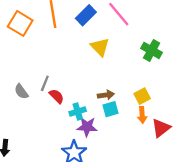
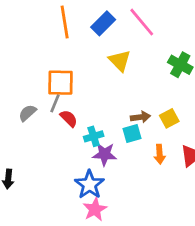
orange square: (20, 23) -> (60, 83), moved, turned -30
gray semicircle: (21, 92) -> (27, 113), turned 84
brown arrow: (106, 95) -> (140, 117), moved
orange arrow: (142, 115) -> (160, 154), moved

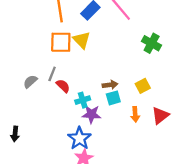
yellow triangle: (120, 61) -> (82, 40), moved
orange square: (60, 83) -> (61, 42), moved
brown arrow: (140, 117) -> (110, 85), moved

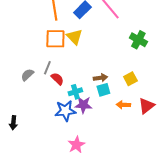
orange arrow: (135, 114) -> (123, 105), turned 96
blue star: (79, 138) -> (65, 111), moved, turned 30

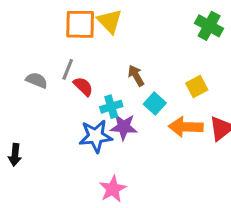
gray semicircle: (27, 75) -> (37, 80), turned 64
brown arrow: (100, 78) -> (136, 76), moved, turned -112
cyan square: (103, 90) -> (155, 104), turned -32
orange arrow: (123, 105) -> (186, 127), size x1.5

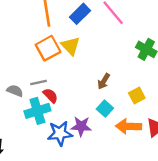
orange square: (80, 24) -> (48, 48), turned -30
gray line: (68, 69) -> (39, 82), turned 56
brown arrow: (136, 76) -> (104, 81), moved, turned -119
cyan cross: (111, 107) -> (37, 111), moved, size x1.5

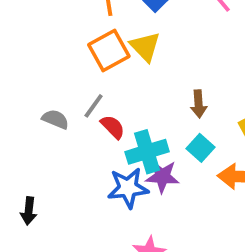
brown arrow: (104, 81) -> (199, 104), turned -35
gray line: (39, 82) -> (94, 106), turned -42
cyan cross: (37, 111) -> (147, 152), moved

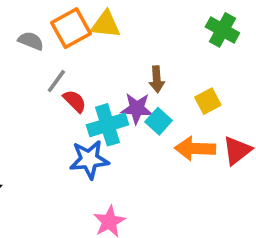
yellow triangle: (145, 47) -> (106, 24), turned -40
gray semicircle: (55, 119) -> (31, 41), moved
purple star: (162, 177) -> (137, 108), moved

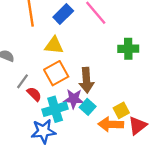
orange square: (71, 28) -> (56, 73), moved
green cross: (222, 30) -> (128, 49), turned -30
brown arrow: (157, 79) -> (86, 80), size x1.5
yellow square: (208, 101) -> (121, 110), moved

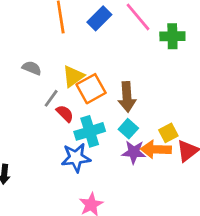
yellow triangle: (54, 45) -> (73, 76), moved, turned -42
green cross: (128, 49) -> (172, 36), moved
purple star: (74, 99) -> (134, 152), moved

